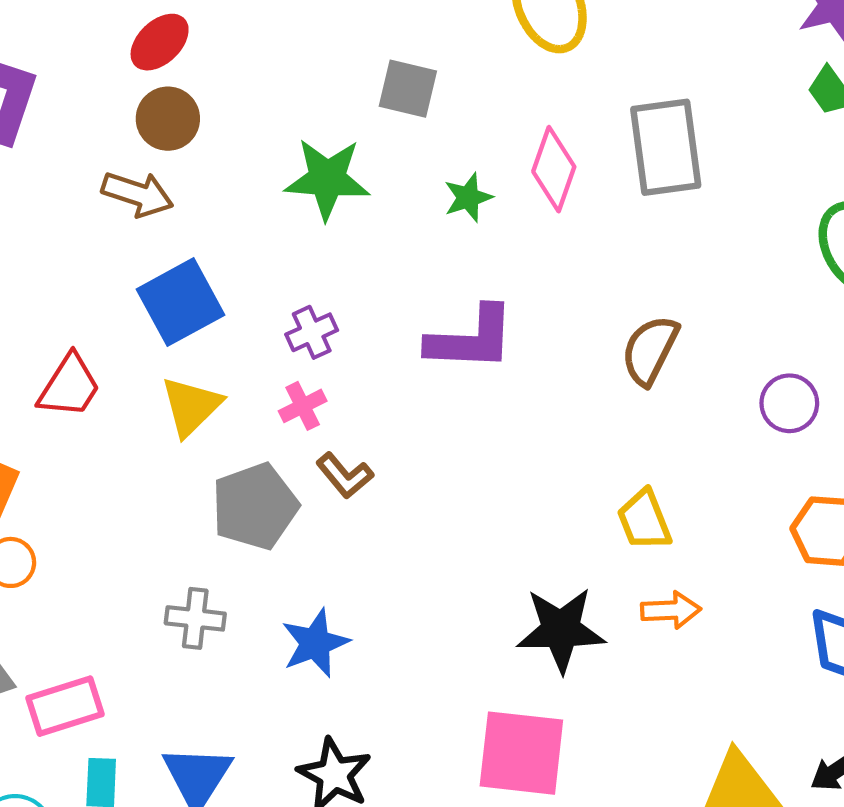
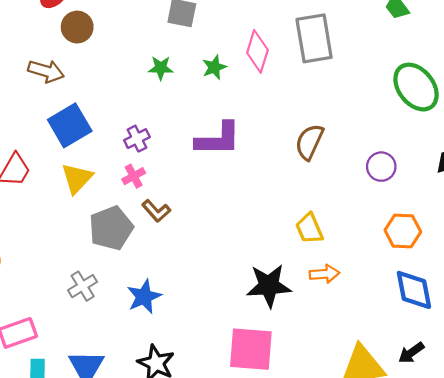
brown circle: (168, 119) -> (77, 27), moved
green star: (327, 179) -> (161, 68), moved, size x0.6
gray cross: (195, 618) -> (83, 286), turned -36

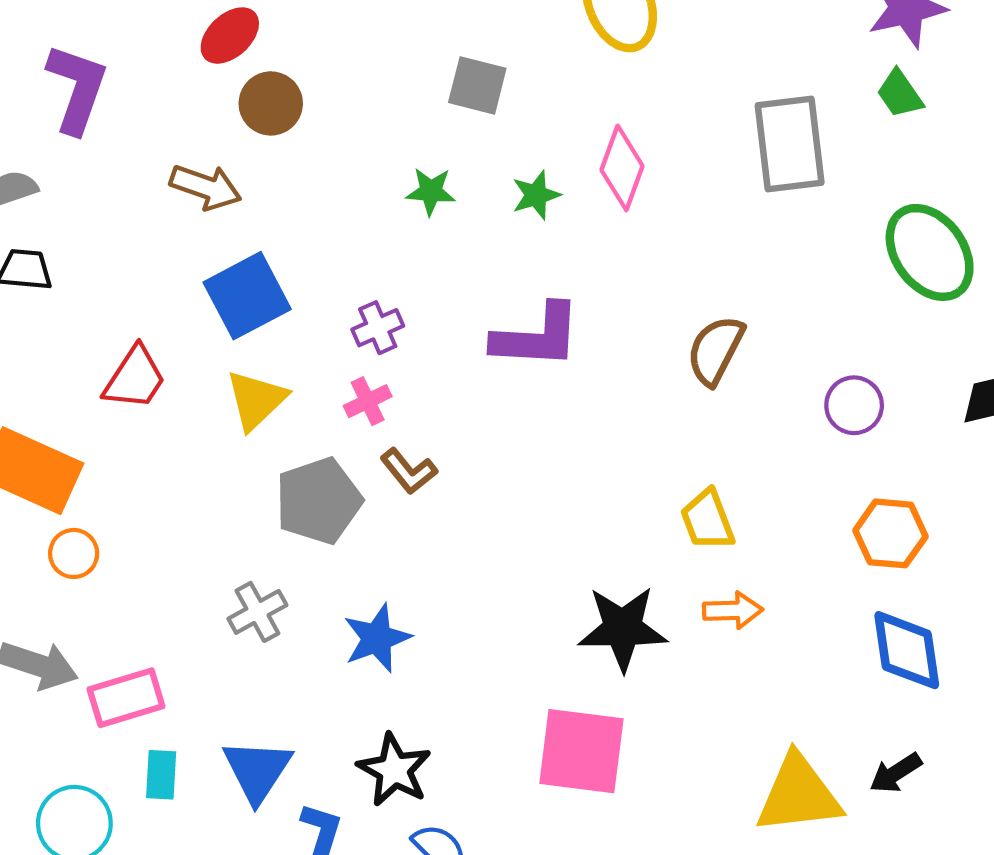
gray rectangle: (314, 38) -> (790, 144), moved

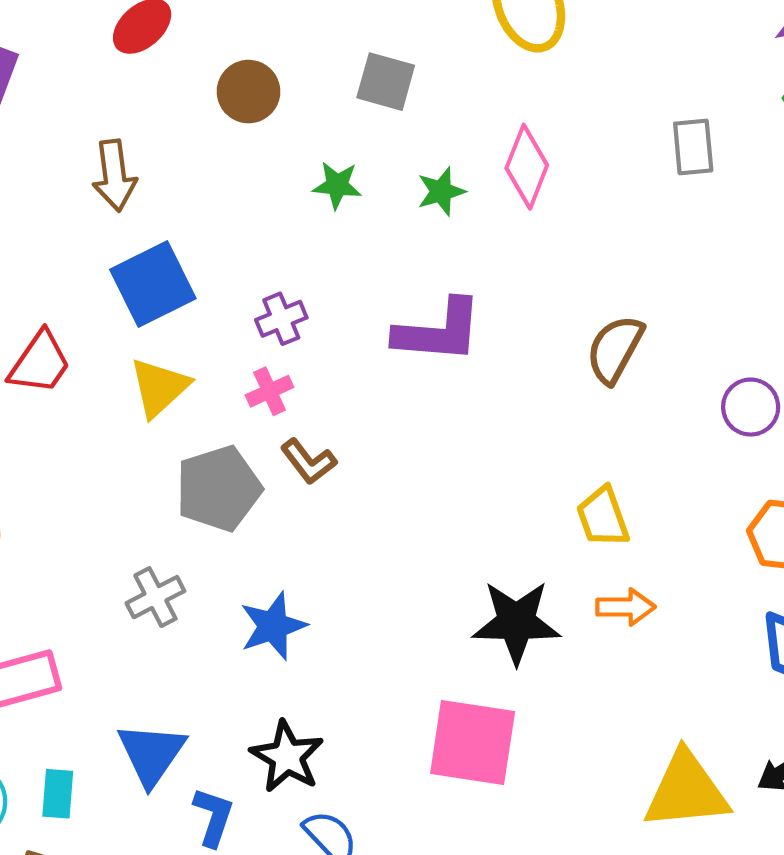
brown circle: (271, 103) -> (248, 92), moved
gray rectangle: (790, 144) -> (693, 147), size x0.6
brown arrow: (206, 187) -> (114, 175), turned 62
cyan rectangle: (161, 775) -> (58, 794), moved

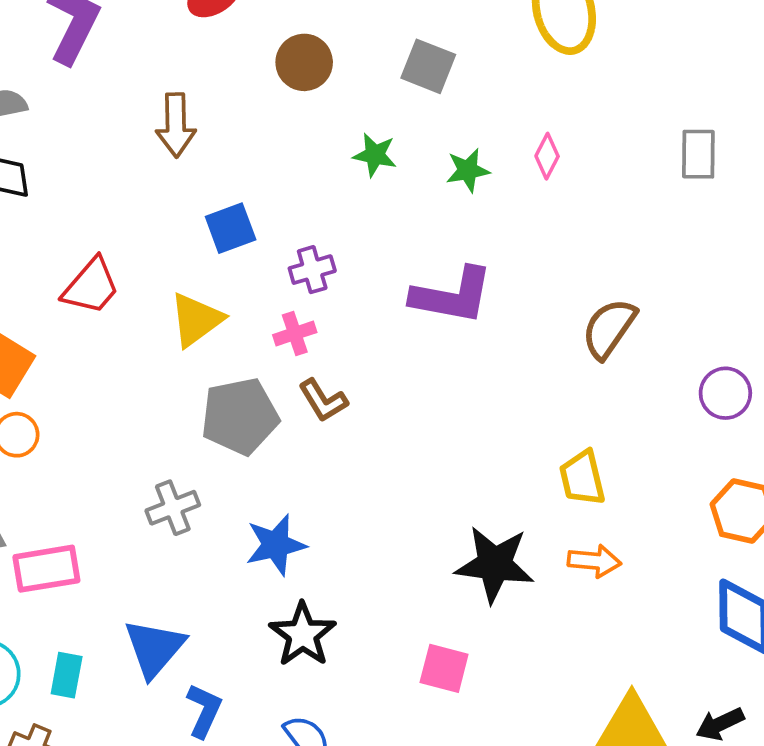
pink diamond: (527, 167) -> (547, 156), size x0.6
blue square: (153, 284) -> (231, 228), moved, size x0.7
pink square: (473, 742) -> (444, 668), size x0.6
black star: (287, 757) -> (303, 635), moved

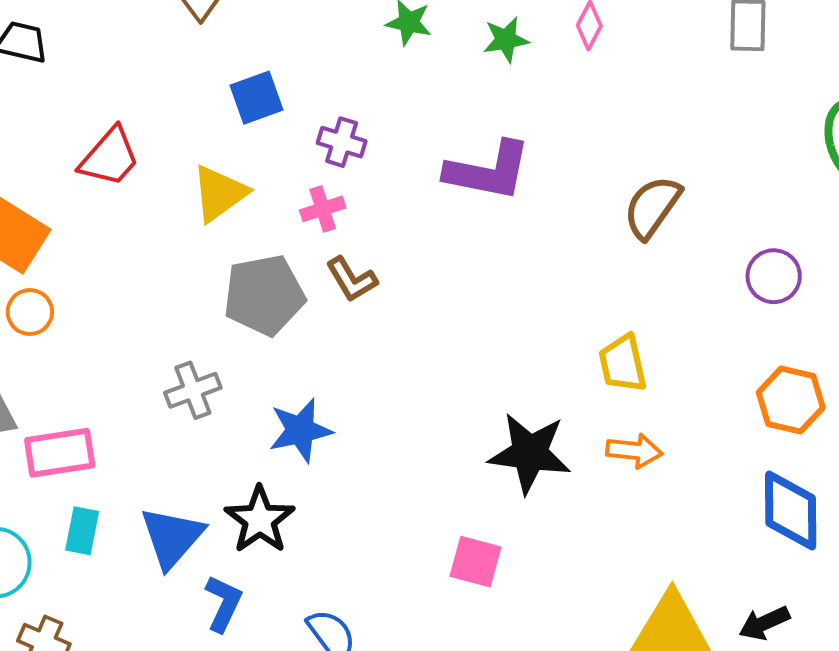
purple cross: (312, 270) -> (342, 142), turned 33
black star: (303, 635) -> (260, 520), moved
cyan rectangle: (67, 675) -> (82, 531), moved

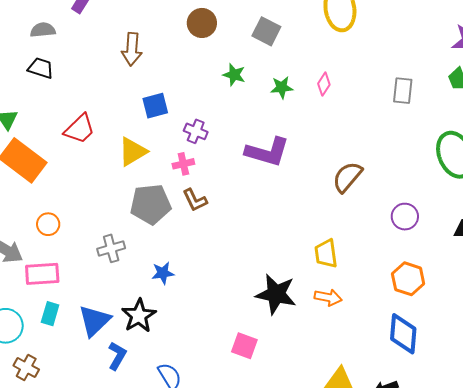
orange circle: (30, 312) -> (48, 224), moved
blue star: (300, 430) -> (163, 273), size x0.7

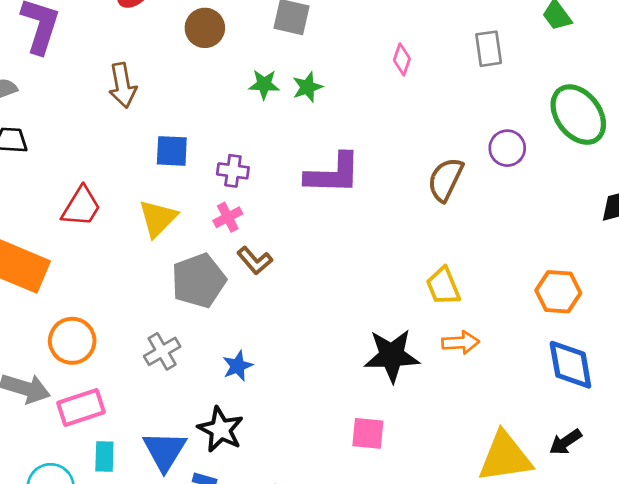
pink diamond: (324, 84) -> (402, 59), moved
green star: (282, 87) -> (307, 87), moved
blue square: (155, 106) -> (172, 151), turned 32
purple circle: (405, 217) -> (507, 148), moved
orange circle: (48, 224) -> (72, 341), size x1.5

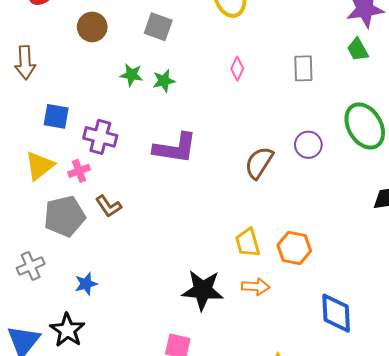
purple cross: (233, 171) -> (100, 137), size x1.4
pink cross: (228, 217) -> (79, 171), moved
orange hexagon: (558, 292) -> (294, 248), moved

